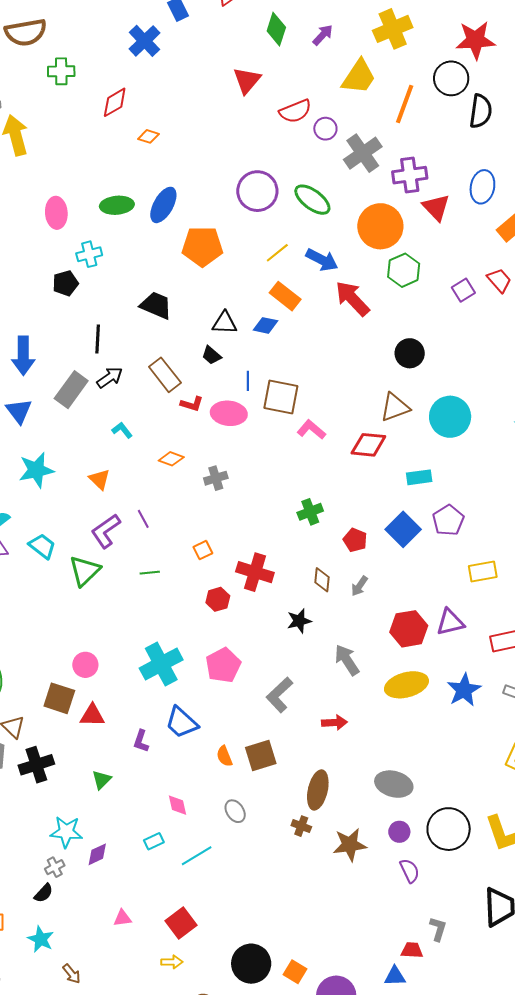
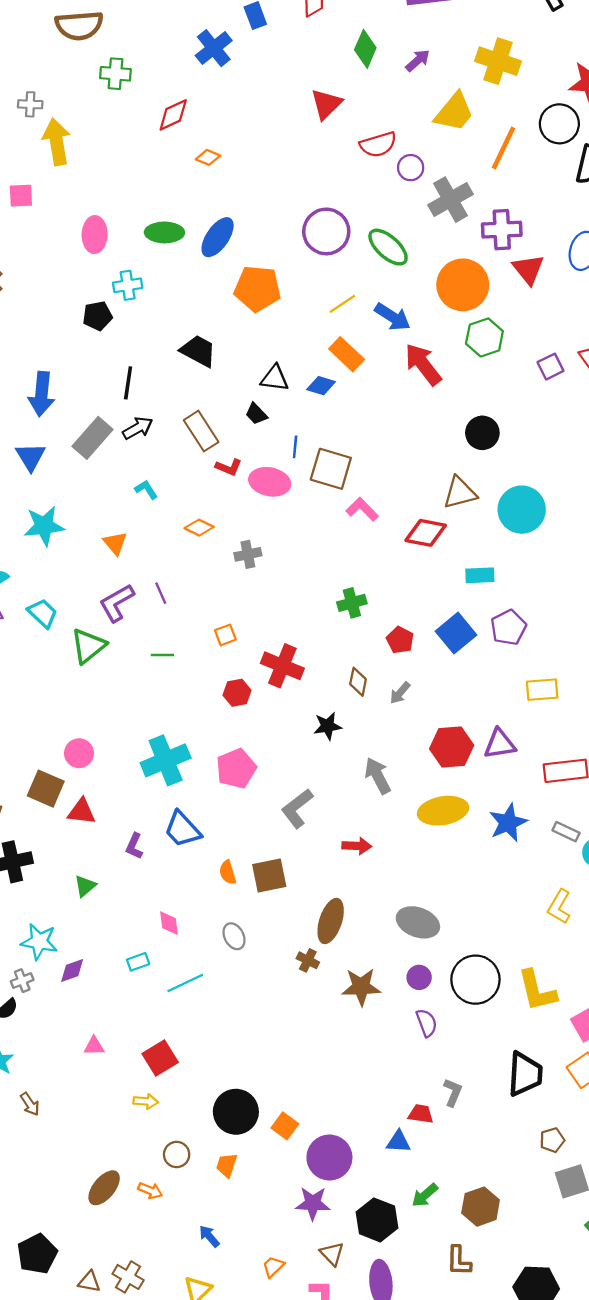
yellow cross: (393, 29) -> (498, 61), turned 36

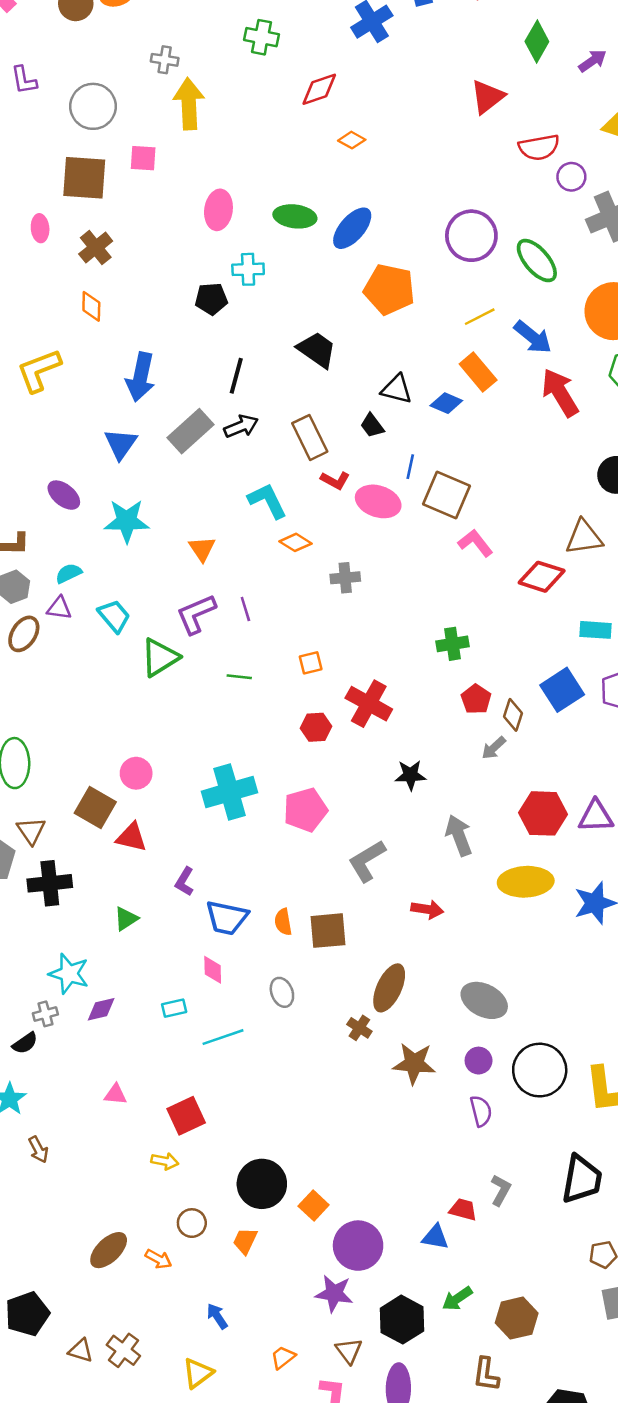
cyan L-shape: (146, 490) -> (267, 501), moved, size x1.6
red pentagon: (400, 640) -> (476, 699), moved
brown diamond: (358, 682) -> (513, 715), moved
blue trapezoid: (183, 829) -> (227, 918), moved, turned -42

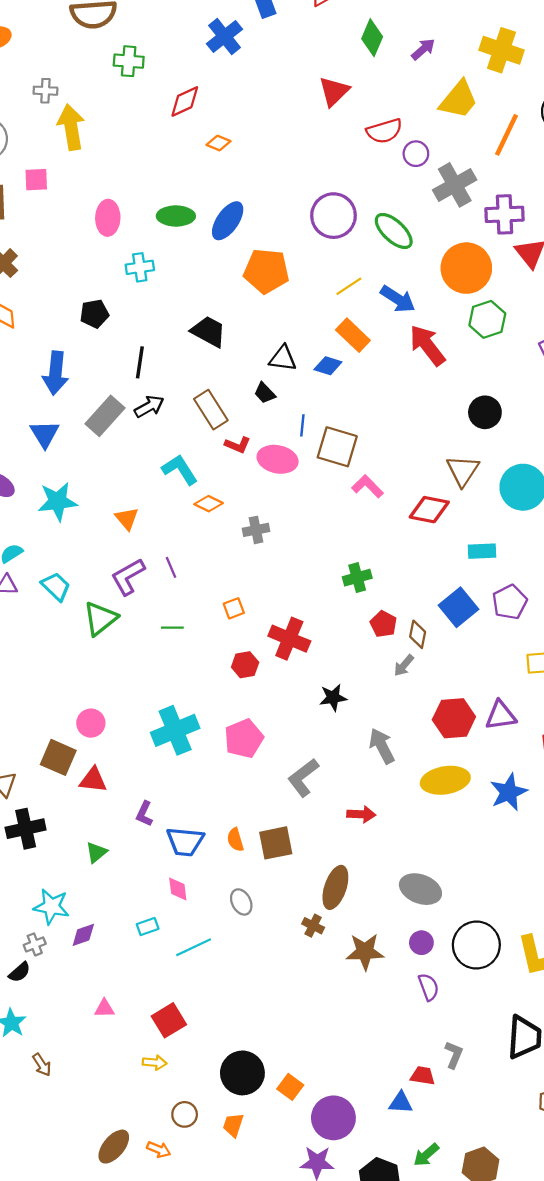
black pentagon: (211, 299) -> (94, 314), moved
brown triangle: (584, 537) -> (463, 471), turned -42

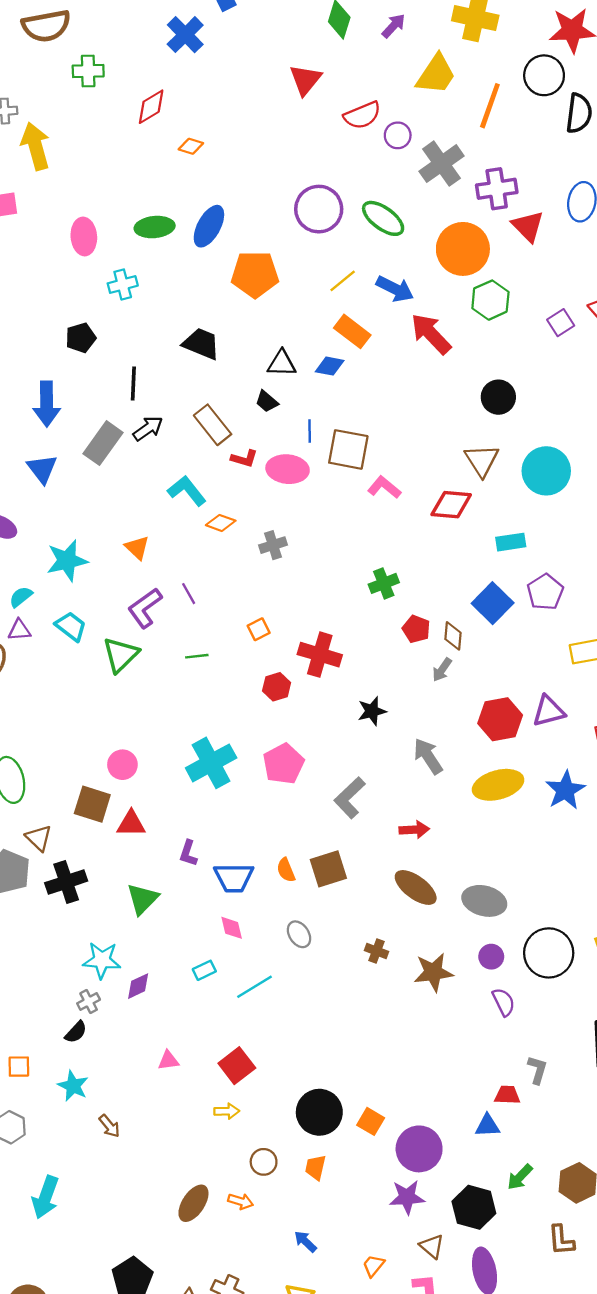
cyan star: (58, 501) -> (67, 561), moved
green triangle: (96, 852) -> (143, 899), size x1.4
brown ellipse: (335, 887) -> (416, 887), moved, turned -66

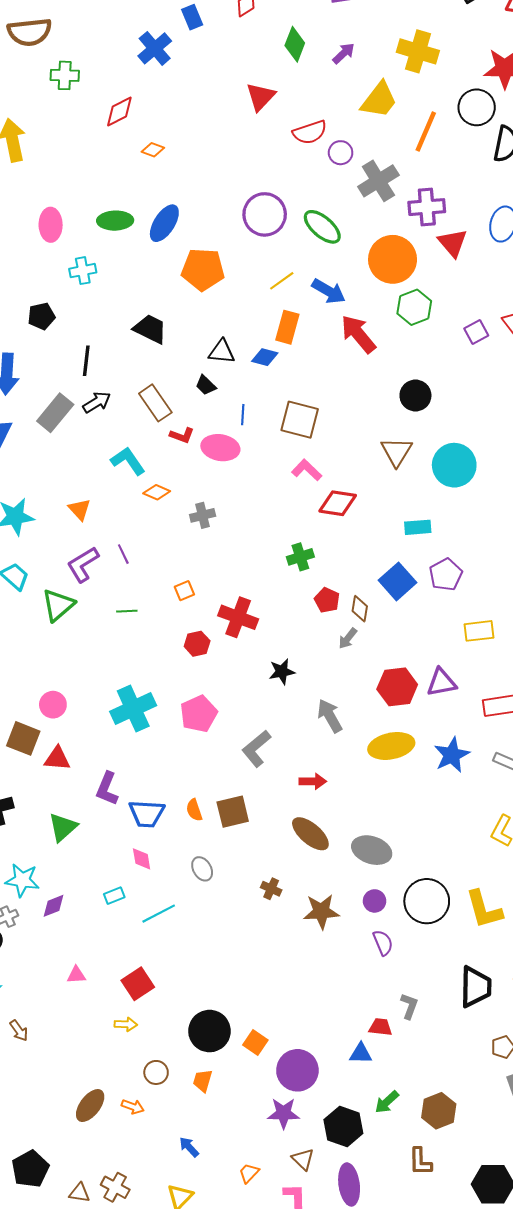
orange rectangle: (352, 331) -> (287, 327), turned 64
brown square: (348, 449) -> (300, 420), moved
red diamond: (451, 505) -> (338, 503), moved
purple L-shape: (188, 853) -> (107, 789), size x1.4

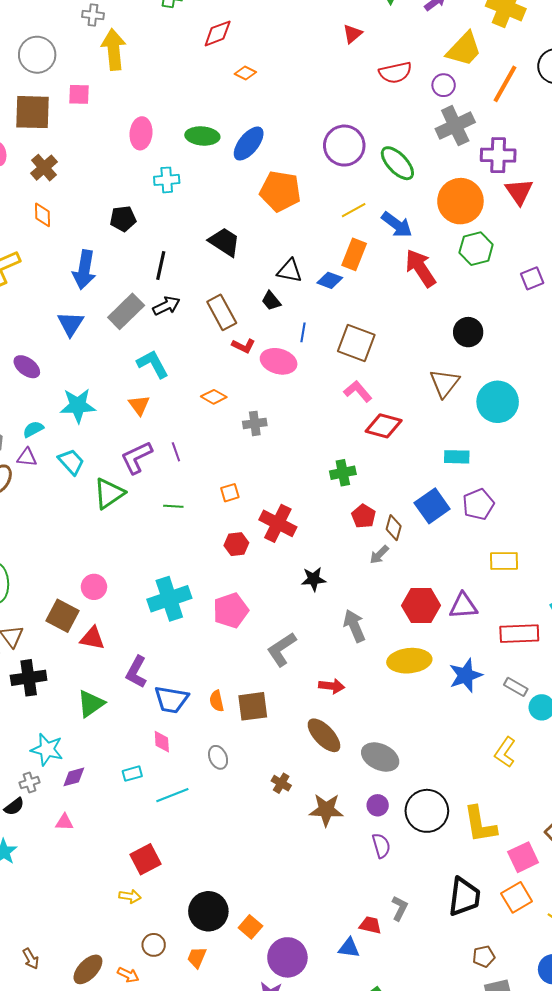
red triangle: (261, 97) -> (352, 34), size x0.7
purple circle: (341, 153) -> (444, 85), moved
cyan L-shape: (128, 461) -> (153, 364), moved
pink triangle: (76, 975) -> (64, 822), moved
brown arrow: (19, 1031) -> (31, 959), moved

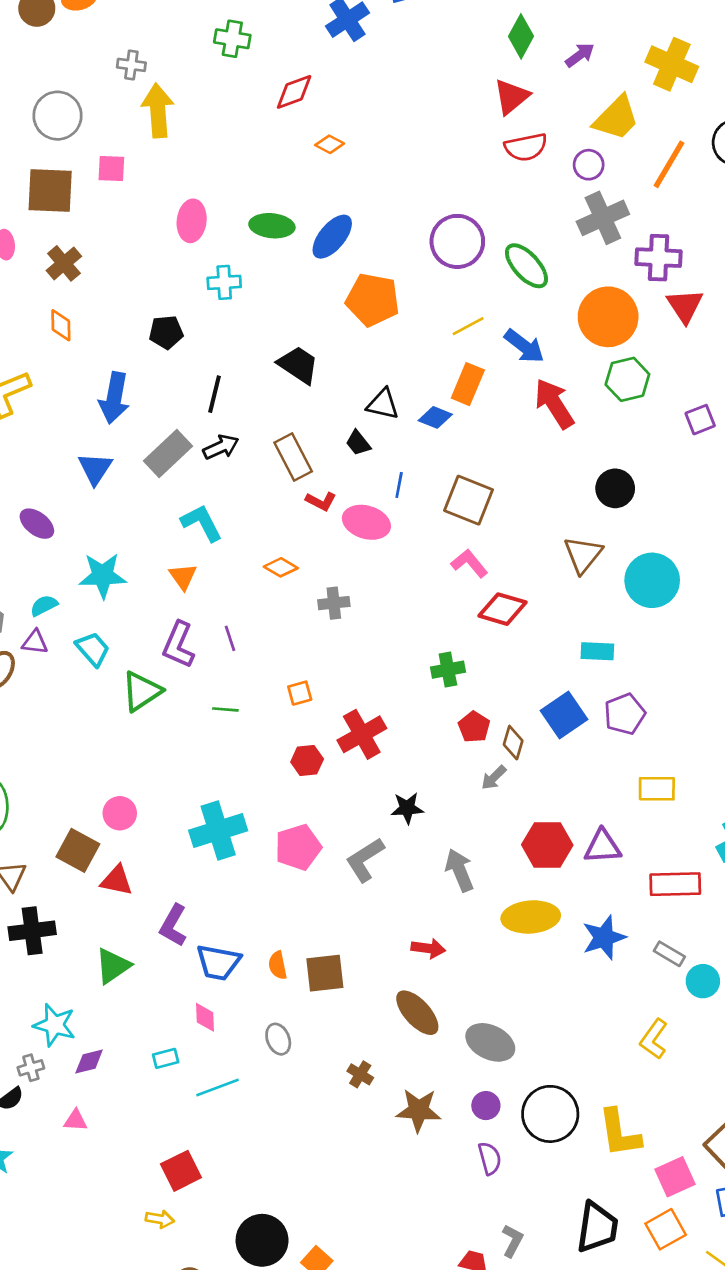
red triangle: (352, 34) -> (511, 97), moved, size x1.4
purple L-shape: (137, 457) -> (178, 645), turned -42
red cross: (278, 523) -> (362, 734), turned 33
gray L-shape: (282, 649) -> (365, 860), moved

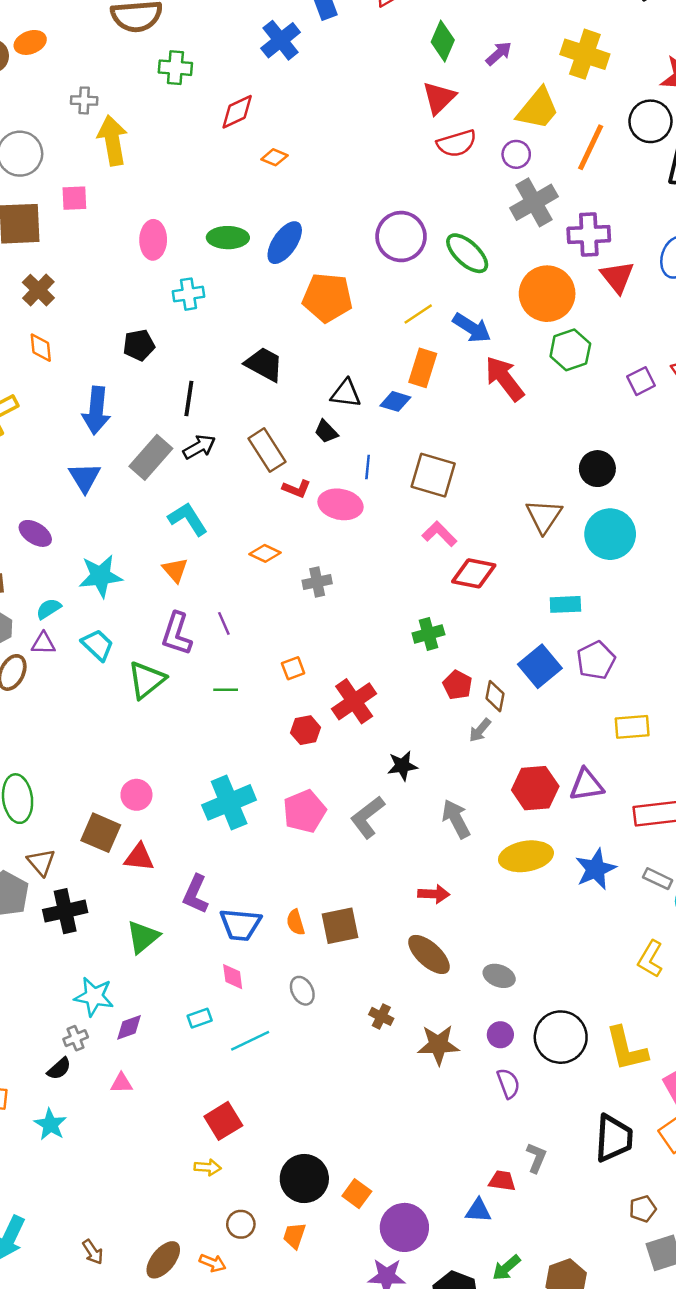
black circle: (615, 488) -> (597, 469), moved
gray ellipse: (490, 1042) -> (499, 976), size x0.7

